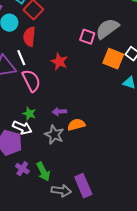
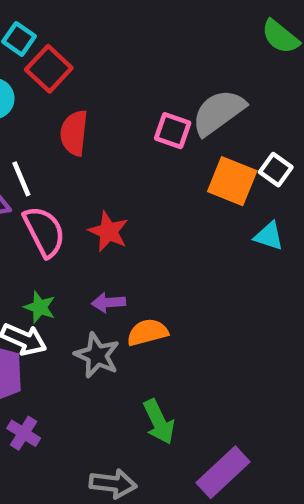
red semicircle: (29, 37) -> (74, 133), moved
red star: (59, 62) -> (108, 232), moved
green arrow: (43, 172) -> (159, 422), moved
purple rectangle: (83, 186) -> (223, 472), moved, turned 70

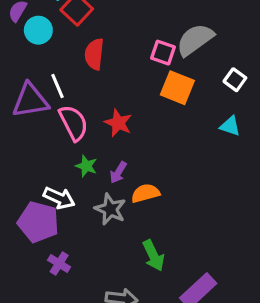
orange square: (232, 181) -> (177, 88), moved
purple arrow: (108, 303) -> (118, 172), turned -55
green star: (40, 307) -> (86, 166), moved

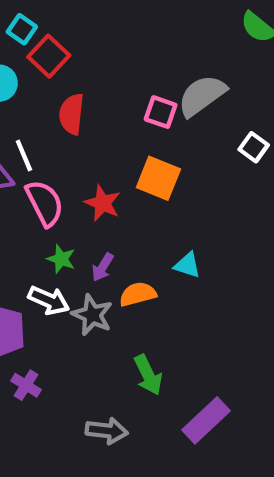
orange square: (177, 88) -> (158, 178), moved
cyan triangle: (230, 126) -> (187, 265), moved
white arrow: (59, 198) -> (49, 300), moved

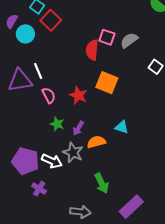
gray semicircle: (202, 95) -> (129, 40), size x0.7
pink square: (161, 112) -> (107, 37), moved
red semicircle: (72, 114) -> (92, 50), moved
pink semicircle: (45, 203) -> (49, 95), size x0.7
white arrow: (49, 300) -> (52, 161), moved

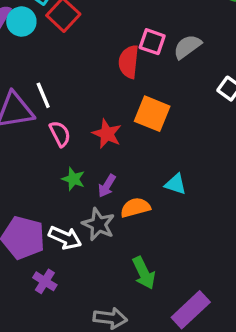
cyan circle: (25, 34) -> (21, 22), moved

